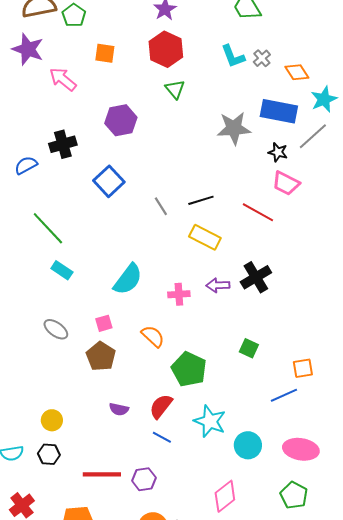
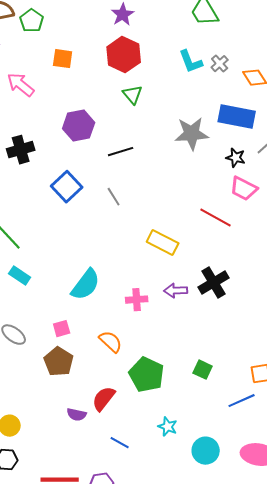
black line: (201, 200) -> (121, 152), moved
gray line: (161, 206) -> (114, 197), moved
green square: (249, 348) -> (203, 370), moved
red semicircle: (161, 406) -> (104, 399), moved
cyan star: (210, 421) -> (168, 427), size x0.6

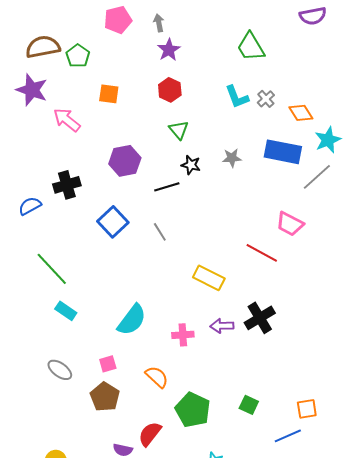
red hexagon: (124, 55) -> (170, 90), size x0.7
gray star: (192, 134) -> (232, 158), moved, size x0.6
black star: (236, 158) -> (191, 165), moved

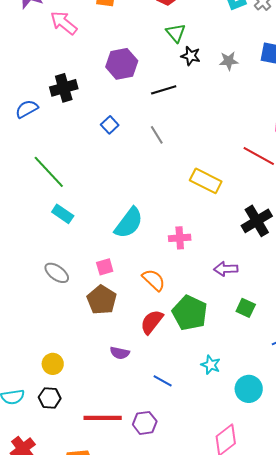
black star: (191, 165) -> (191, 56), moved
blue square: (113, 222) -> (110, 125), size x0.6
purple arrow: (222, 326) -> (226, 269), moved
red semicircle: (150, 434) -> (152, 322), moved

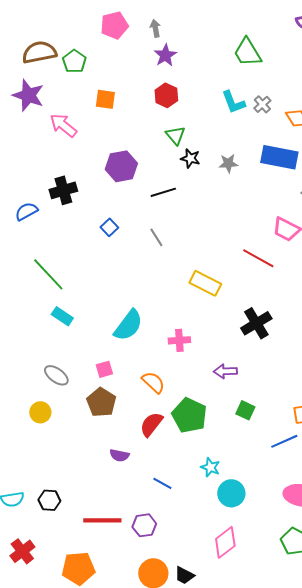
yellow circle: (53, 364) -> (40, 412), moved
cyan circle: (249, 389) -> (231, 493), moved

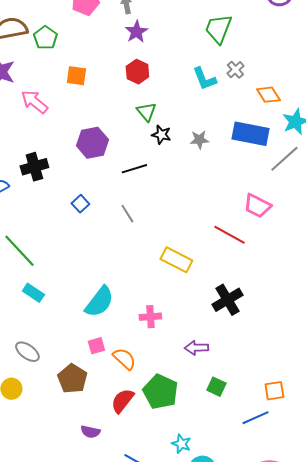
green trapezoid: (247, 52) -> (218, 29), turned 52
gray cross: (262, 104) -> (235, 70), moved
pink square: (104, 369) -> (96, 346), moved

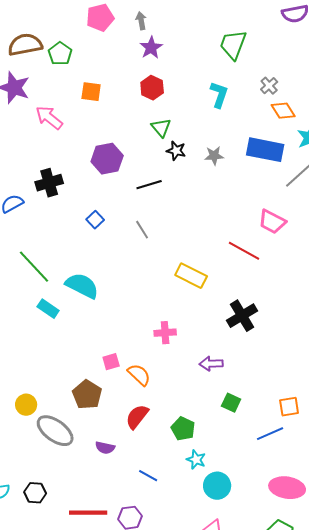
gray cross: (235, 70) -> (269, 86), moved
cyan L-shape: (204, 79) -> (219, 95), turned -140
cyan semicircle: (99, 302) -> (82, 286), moved, turned -100
gray ellipse: (27, 352) -> (55, 431), moved, size x1.5
green pentagon: (160, 392) -> (183, 429), moved, size x0.7

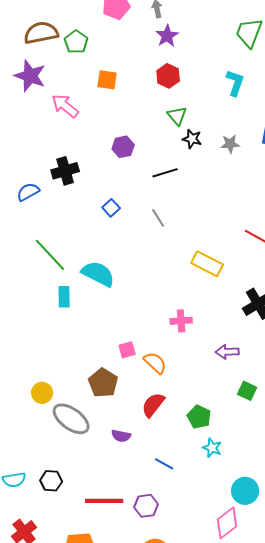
purple hexagon: (107, 159) -> (123, 147), size x0.7
cyan rectangle: (48, 309) -> (64, 297), turned 55
cyan circle: (217, 486) -> (245, 491), moved

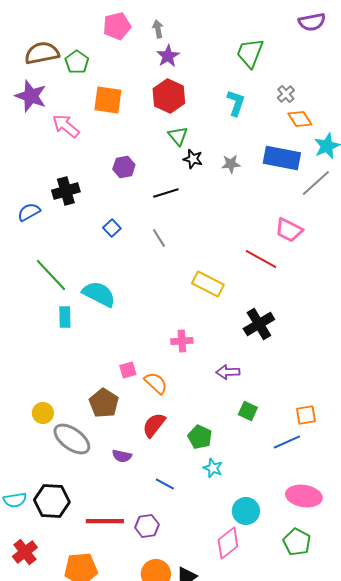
red hexagon: (168, 76) -> (169, 96), size x1.4
orange square: (107, 80) -> (108, 100), size x1.4
black hexagon: (51, 481) -> (52, 501), size x1.6

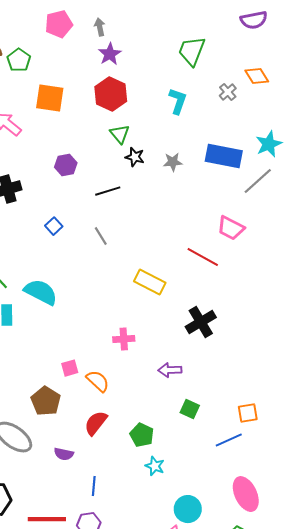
orange diamond: (300, 119) -> (257, 76), moved
blue line: (165, 484) -> (94, 486), moved, turned 66
pink ellipse: (304, 496) -> (246, 494), turned 56

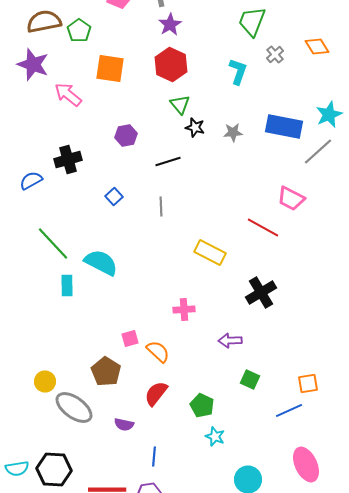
gray cross: (228, 92) -> (275, 54), moved
gray line: (101, 236) -> (161, 206), turned 30

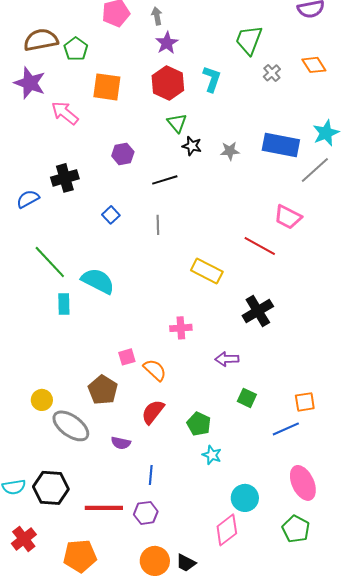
cyan L-shape: (238, 72) -> (212, 79), moved

